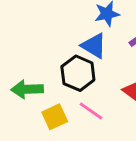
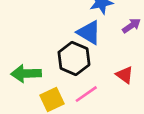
pink line: (91, 111) -> (86, 94), turned -70

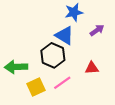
red triangle: (125, 75) -> (92, 68), turned -40

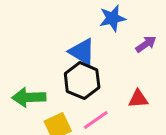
blue triangle: (64, 35) -> (82, 52), moved

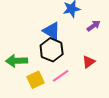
red triangle: (138, 99) -> (89, 62), turned -32

